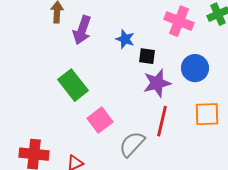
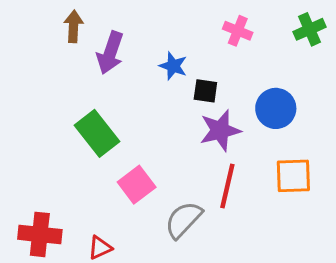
pink cross: (179, 21) -> (238, 31), moved, size x0.7

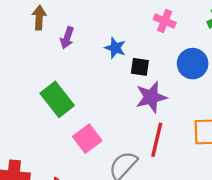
purple arrow: (110, 53) -> (67, 38), size x0.7
blue circle: (276, 108) -> (193, 64), moved

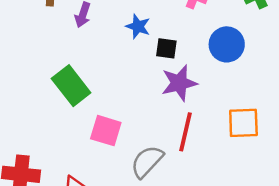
pink square: (87, 139) -> (106, 131), turned -36

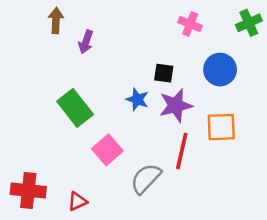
blue star: (138, 26) -> (137, 99), moved
orange square: (243, 123) -> (221, 127), moved
pink square: (106, 131) -> (107, 150), turned 32

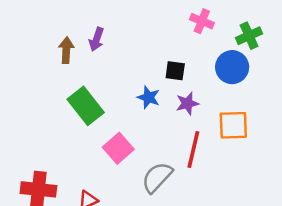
brown arrow: (56, 20) -> (66, 50), moved
green cross: (249, 23) -> (249, 36), moved
purple star: (176, 105) -> (187, 103), size x0.7

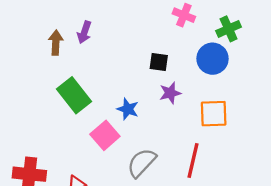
blue star: (149, 97) -> (128, 109), moved
red line: (193, 149) -> (193, 161), moved

